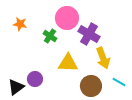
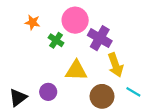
orange star: (20, 24) -> (33, 22), moved
purple circle: (35, 79) -> (48, 92), moved

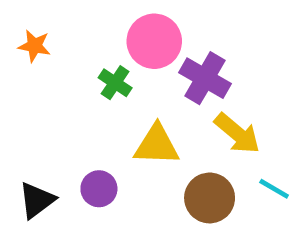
orange star: (33, 22) -> (34, 46), moved
yellow arrow: (115, 65) -> (237, 133), turned -30

